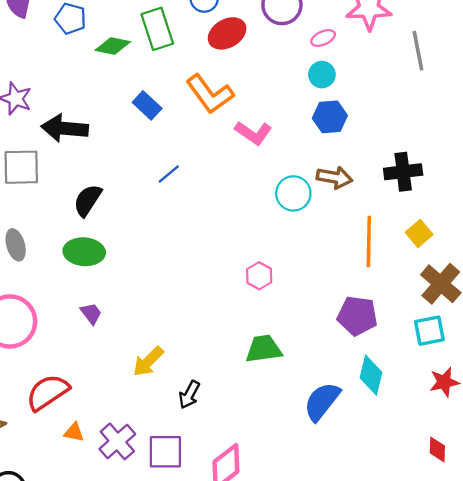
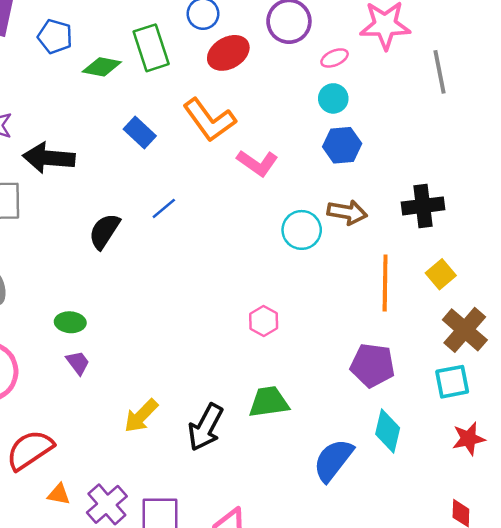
black semicircle: (88, 200) -> (104, 231), moved
green ellipse: (84, 252) -> (70, 322), moved, size x0.7
black arrow: (189, 395) -> (206, 427), moved, size x1.5

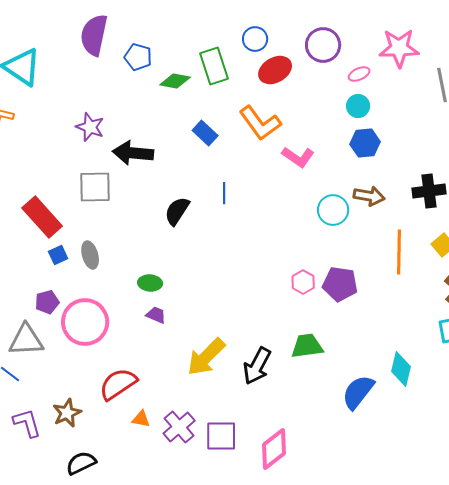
blue line: (164, 208) -> (224, 193), turned -50
purple trapezoid: (78, 363) -> (156, 315), turned -30
purple pentagon: (372, 365) -> (340, 284), moved
yellow arrow: (141, 416) -> (206, 357), size x1.4

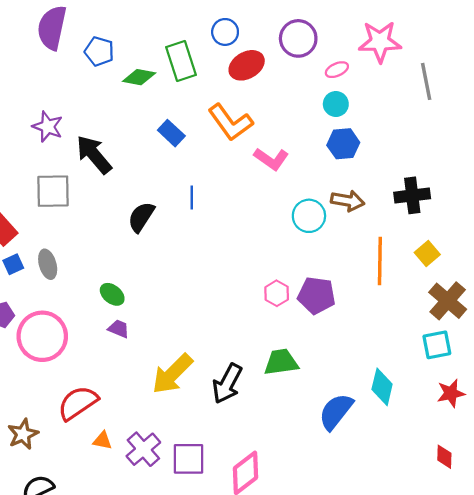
black arrow: (133, 153) -> (94, 155), turned 45
green ellipse: (150, 283) -> (112, 294), turned 35

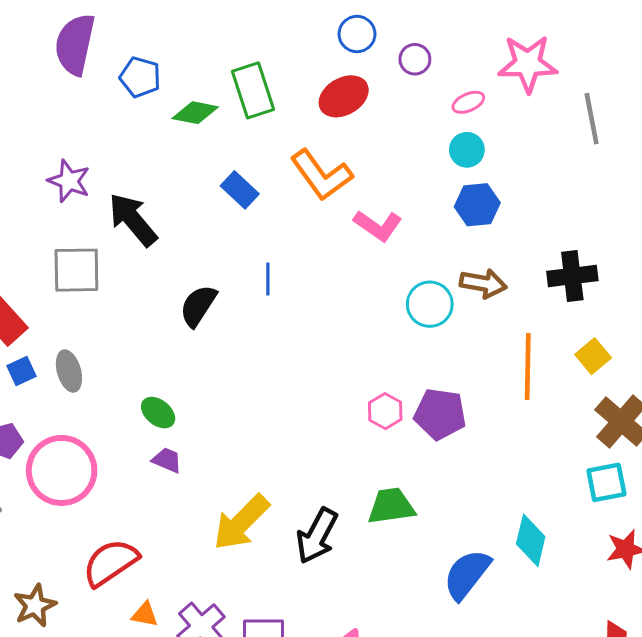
blue circle: (225, 32) -> (357, 34), moved
purple circle: (298, 38) -> (415, 59), size x0.6

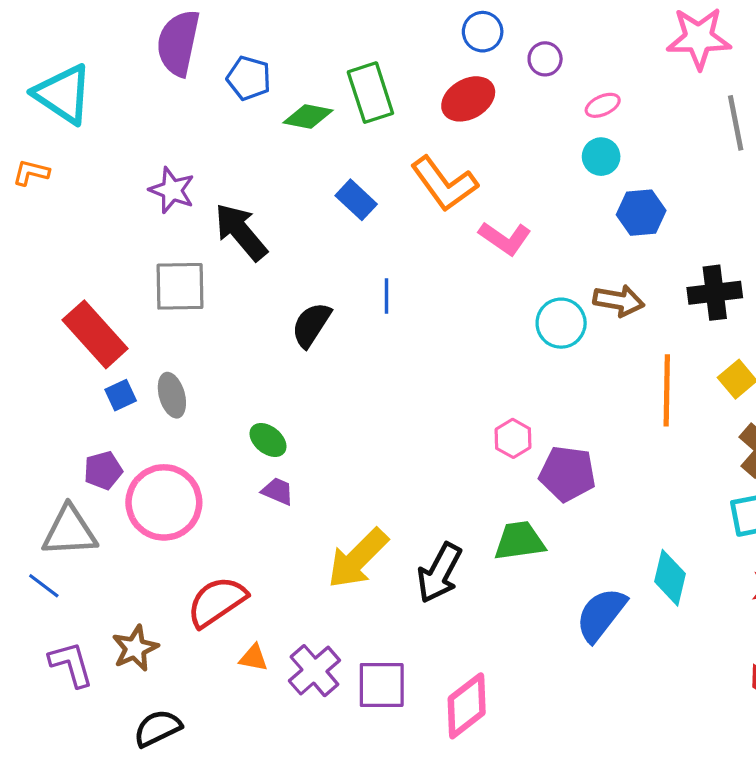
pink star: (528, 64) -> (699, 38), moved
blue hexagon: (477, 205) -> (641, 213), moved
purple pentagon: (440, 414) -> (567, 474), moved

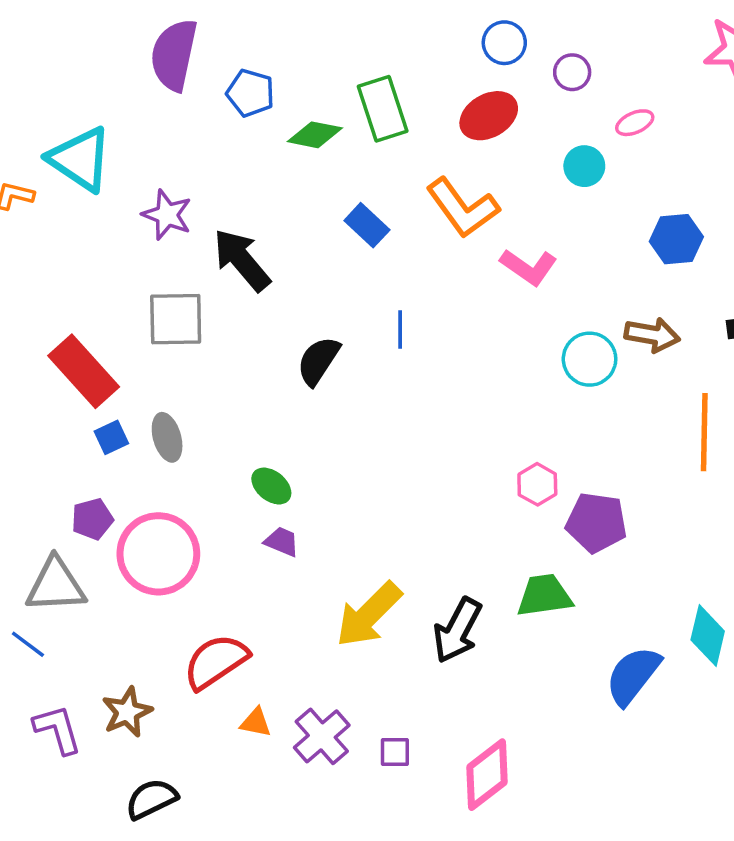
cyan triangle: (63, 94) -> (80, 159), moved
cyan circle: (601, 157) -> (584, 166), moved
purple square: (382, 685) -> (395, 752), size x0.6

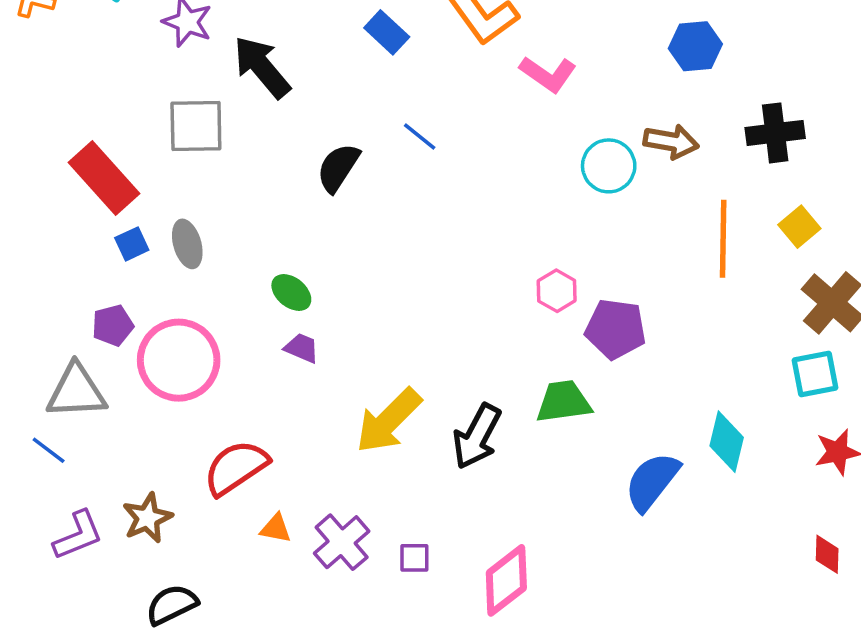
blue line: (400, 330) -> (420, 136), turned -51
purple L-shape: (58, 729) -> (78, 535), turned 84

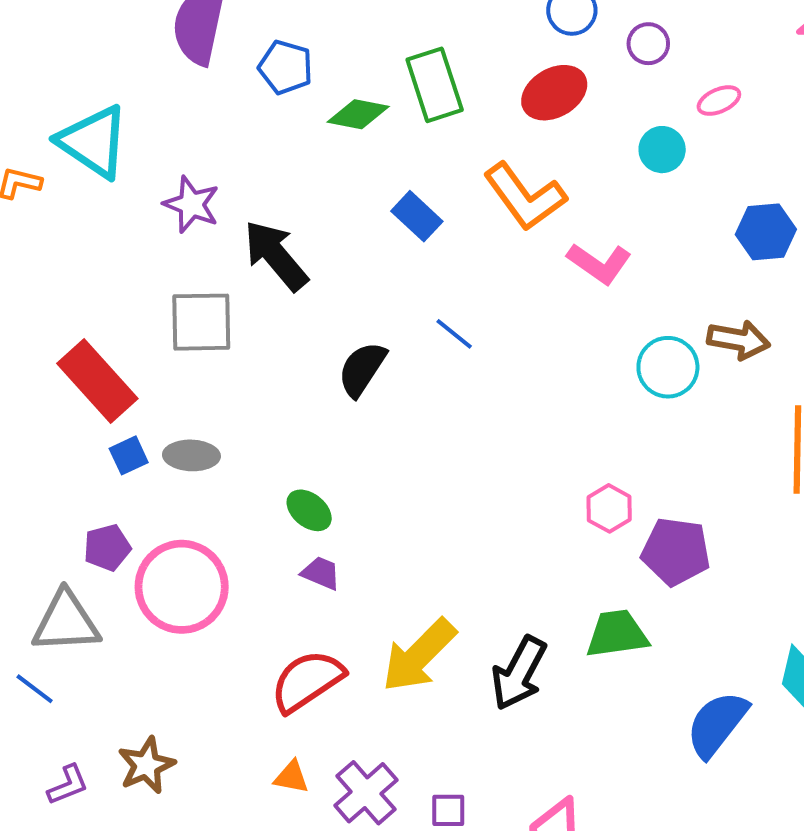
gray ellipse: (187, 244) -> (191, 455), turned -72
red semicircle: (236, 468) -> (307, 681), moved
purple L-shape: (78, 535) -> (68, 785), size x0.7

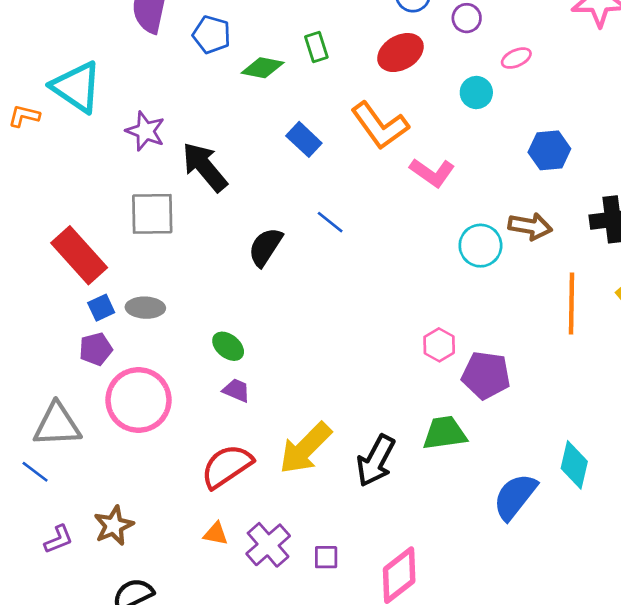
green rectangle: (435, 85) -> (316, 47), size x0.6
purple pentagon: (107, 548) -> (96, 349), moved

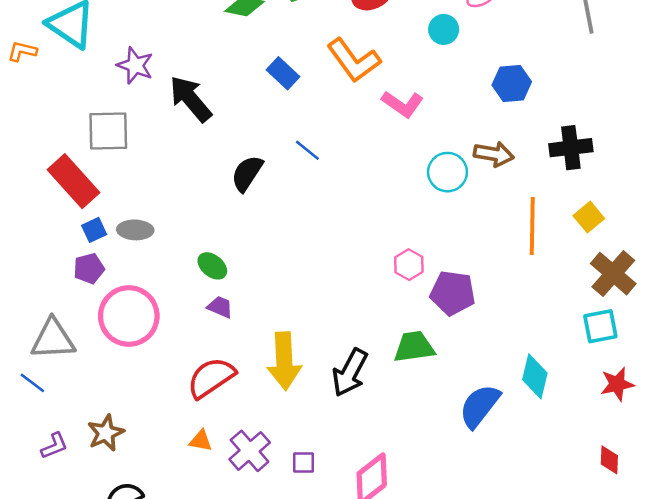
gray square: (152, 214) -> (108, 131), moved
yellow arrow: (305, 448) -> (284, 361), turned -48

